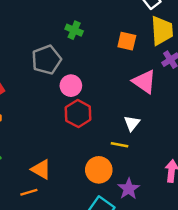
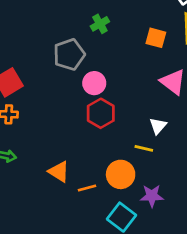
green cross: (74, 30) -> (100, 24), turned 35
purple star: (129, 189) -> (152, 196), turned 30
orange line: (29, 192) -> (87, 188), moved

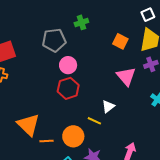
orange triangle: (59, 172) -> (28, 125), size x1.4

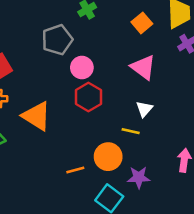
orange square: (120, 41) -> (142, 23), turned 35
pink triangle: (126, 76) -> (143, 67), moved
orange triangle: (28, 125) -> (37, 116), moved

